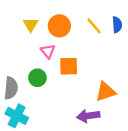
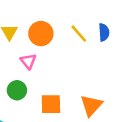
orange square: (69, 66) -> (51, 104), moved
orange triangle: (106, 92) -> (91, 105), turned -30

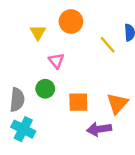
orange circle: (41, 34) -> (71, 21), moved
yellow line: (79, 34) -> (108, 45), moved

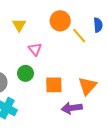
orange circle: (71, 21) -> (60, 21), moved

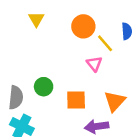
yellow triangle: (19, 25) -> (36, 19), moved
pink triangle: (35, 49) -> (94, 64), moved

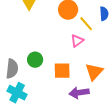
pink triangle: (94, 64) -> (77, 41), turned 32

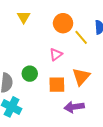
pink triangle: (77, 41) -> (56, 54), moved
orange triangle: (94, 72) -> (81, 77), moved

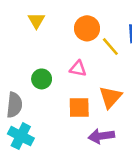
pink triangle: (56, 54) -> (78, 69), turned 48
green circle: (30, 74) -> (42, 79), moved

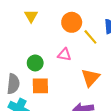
orange square: (79, 107) -> (40, 86), moved

